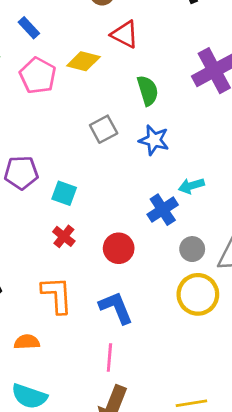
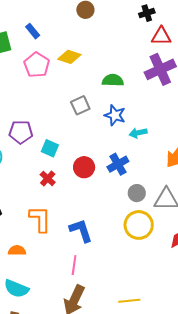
red triangle: (125, 34) -> (161, 36), moved, turned -30
green semicircle: (148, 91) -> (113, 80), turned -75
cyan arrow: (191, 186) -> (138, 133), moved
red circle: (119, 248) -> (84, 167), moved

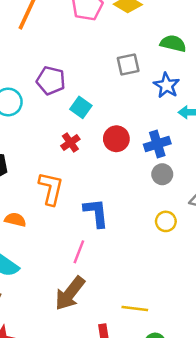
gray circle: (137, 193) -> (162, 174), moved
yellow circle: (139, 225) -> (166, 221), size x0.6

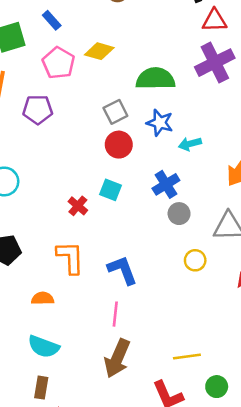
green semicircle: (173, 43) -> (155, 79), size x1.4
purple pentagon: (51, 81) -> (38, 109), moved
cyan square: (81, 107) -> (111, 190), moved
red circle: (116, 139) -> (119, 145), moved

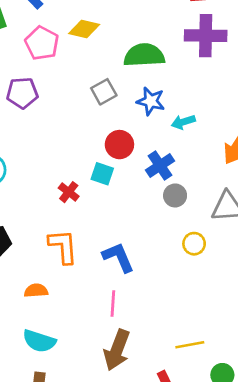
purple cross: (215, 63) -> (206, 36), turned 30
red circle: (119, 145) -> (119, 145), moved

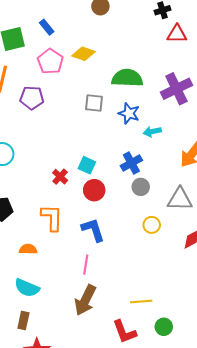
purple cross: (206, 36) -> (176, 89), moved, turned -32
gray square: (104, 92) -> (94, 103), turned 30
red circle: (119, 145) -> (94, 190), moved

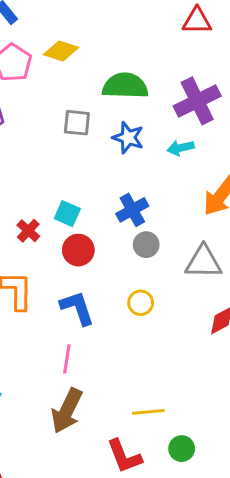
cyan arrow: (152, 132) -> (181, 148), moved
yellow circle: (152, 225) -> (141, 303), moved

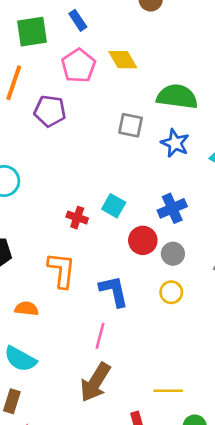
yellow diamond: (61, 51) -> (123, 60), turned 36
red cross: (28, 231) -> (77, 218), turned -30
gray circle: (146, 245) -> (173, 254), moved
red circle: (78, 250) -> (143, 240), moved

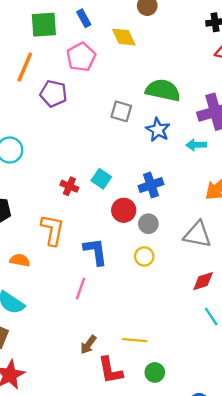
yellow diamond: (123, 60) -> (124, 37), moved
brown arrow: (95, 382) -> (88, 345), moved, size x0.6

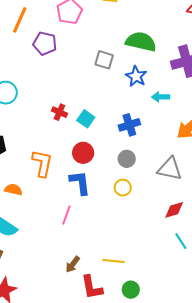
cyan arrow: (196, 145) -> (161, 97), moved
red cross: (69, 186) -> (59, 112), moved
red circle: (124, 210) -> (83, 153), moved

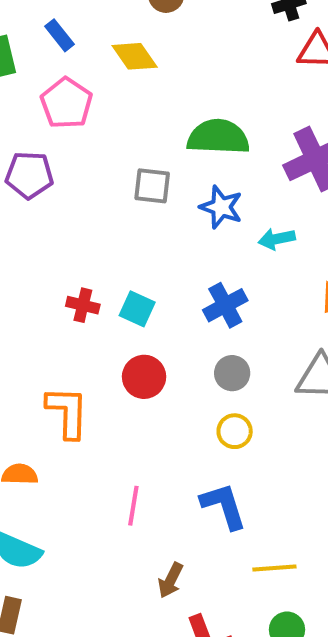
blue L-shape: (80, 183) -> (224, 506), moved
yellow line: (114, 261) -> (274, 568), moved
brown arrow: (73, 264) -> (171, 580), moved

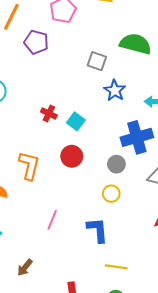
blue star: (221, 207) -> (115, 91), moved
blue cross: (225, 305) -> (137, 137), moved, size x1.4
brown arrow: (171, 580) -> (25, 267), moved

